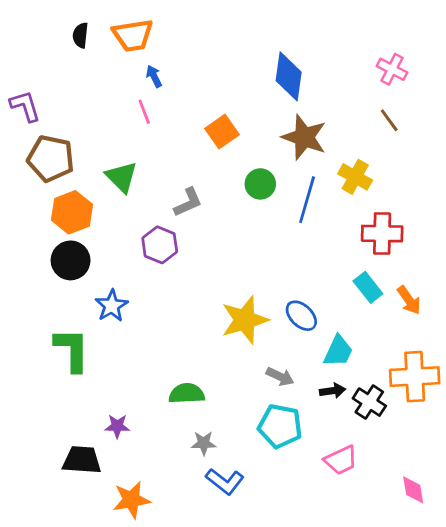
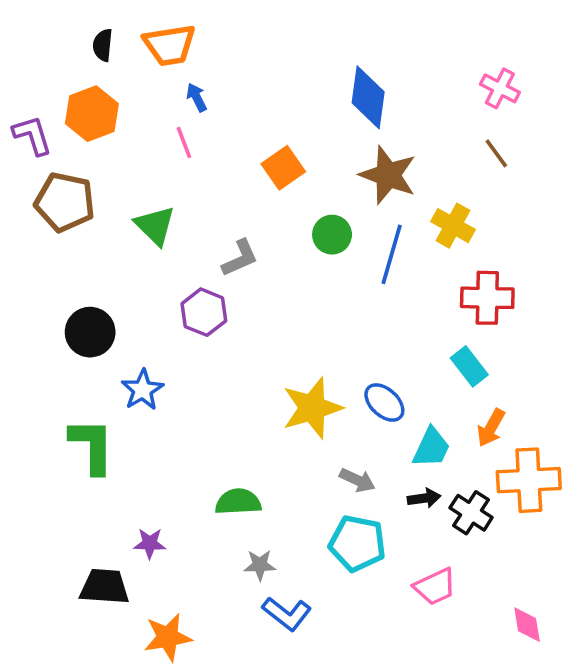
orange hexagon: (72, 212) -> (92, 114), moved
orange arrow: (409, 300) -> (491, 428), moved, turned 64

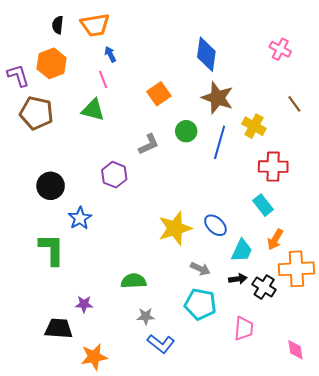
brown line: (496, 153) -> (294, 104), moved
green triangle: (155, 226) -> (93, 110), moved, turned -30
gray L-shape: (240, 258) -> (149, 144), moved
pink trapezoid: (435, 587) -> (244, 328), turned -60

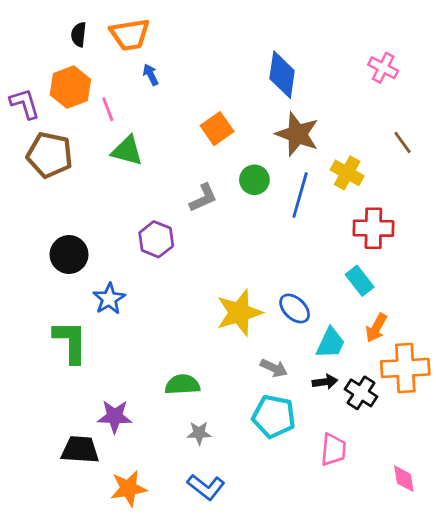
pink line: (103, 80) -> (108, 109), moved
purple star: (84, 304) -> (115, 416), size x1.4
blue L-shape: (161, 344) -> (206, 487), moved

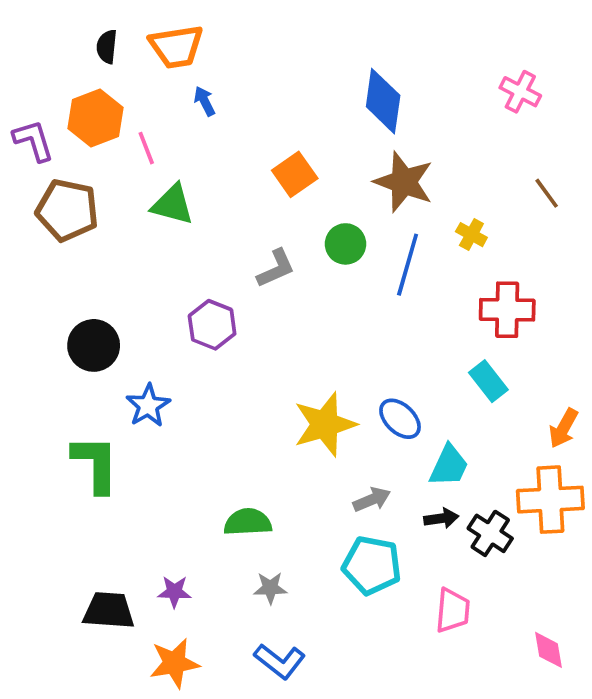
yellow cross: (347, 173) -> (471, 235), size x0.7
orange arrow: (376, 328) -> (564, 428), moved
gray arrow: (274, 368) -> (372, 500), turned -48
purple star: (115, 416) -> (174, 592), moved, size x0.7

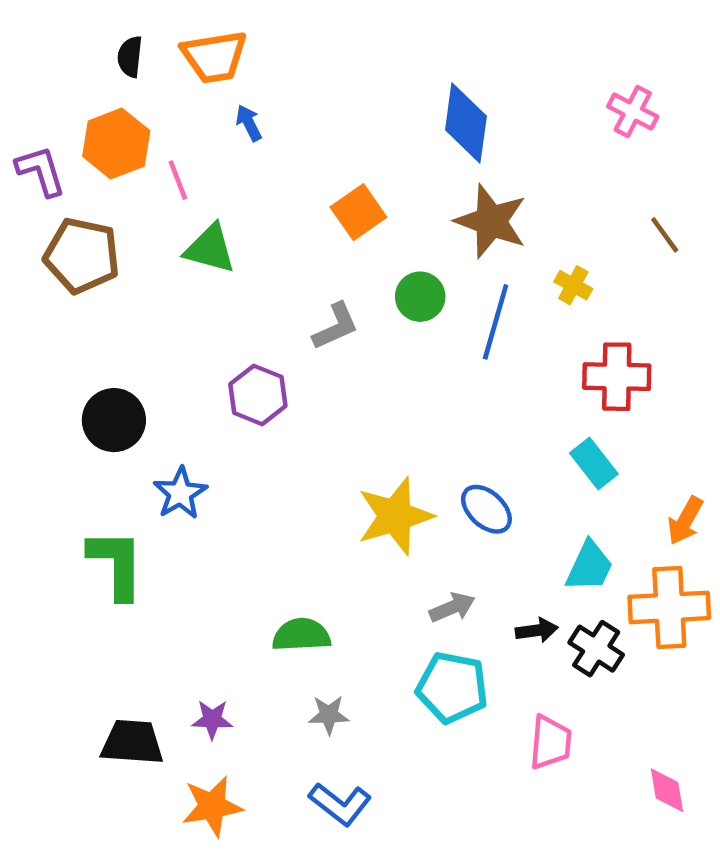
cyan trapezoid: (449, 466) -> (589, 566), moved

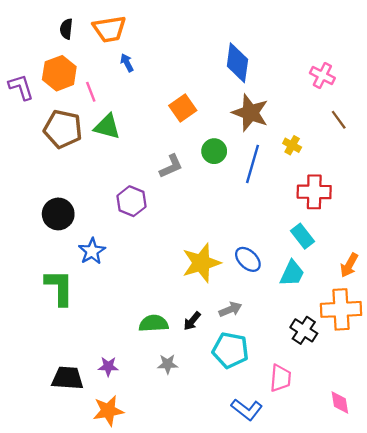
pink cross: (633, 112) -> (322, 75), moved
brown pentagon: (82, 256) -> (63, 129), moved
cyan trapezoid: (589, 566) -> (292, 273), moved
black arrow: (537, 630) -> (192, 321), moved, turned 138
blue L-shape: (340, 804) -> (247, 410), moved

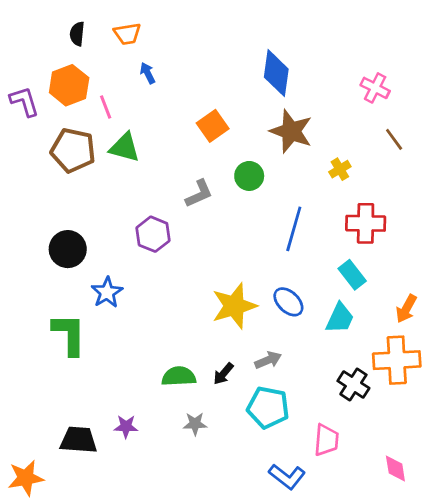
orange trapezoid: (109, 29) -> (127, 34), size x0.7
yellow cross: (292, 145) -> (340, 169), turned 30
blue line: (253, 164) -> (294, 229), moved
orange star: (108, 411) -> (26, 478), moved

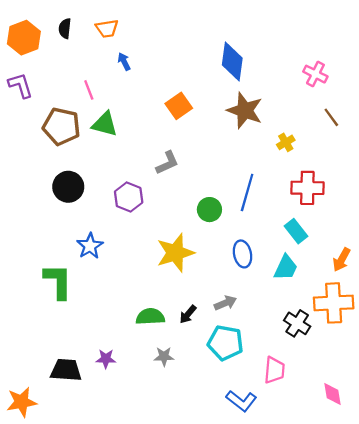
orange hexagon: (69, 85) -> (24, 38), moved
green circle: (249, 176) -> (209, 210), moved
black circle: (68, 249) -> (68, 187), moved
blue ellipse: (288, 302) -> (243, 254), turned 35
yellow star: (234, 306) -> (175, 253), moved

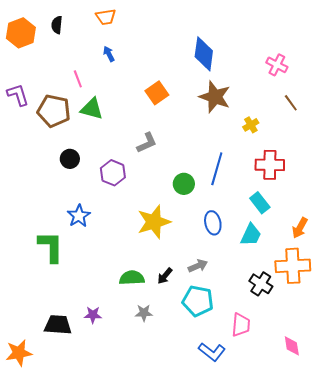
orange trapezoid: (107, 28) -> (106, 17), moved
purple L-shape: (20, 85) -> (18, 95), moved
black circle: (68, 187) -> (70, 159), moved, size x0.7

